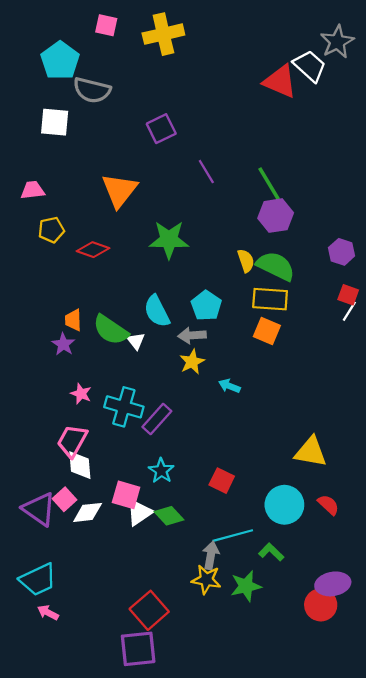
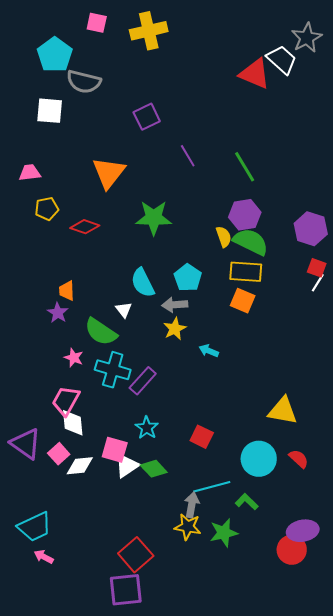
purple hexagon: (276, 216) -> (245, 215), moved
purple hexagon: (342, 252) -> (311, 229), size x1.4
green semicircle: (111, 330) -> (101, 332), moved
purple triangle: (39, 509) -> (26, 444), moved

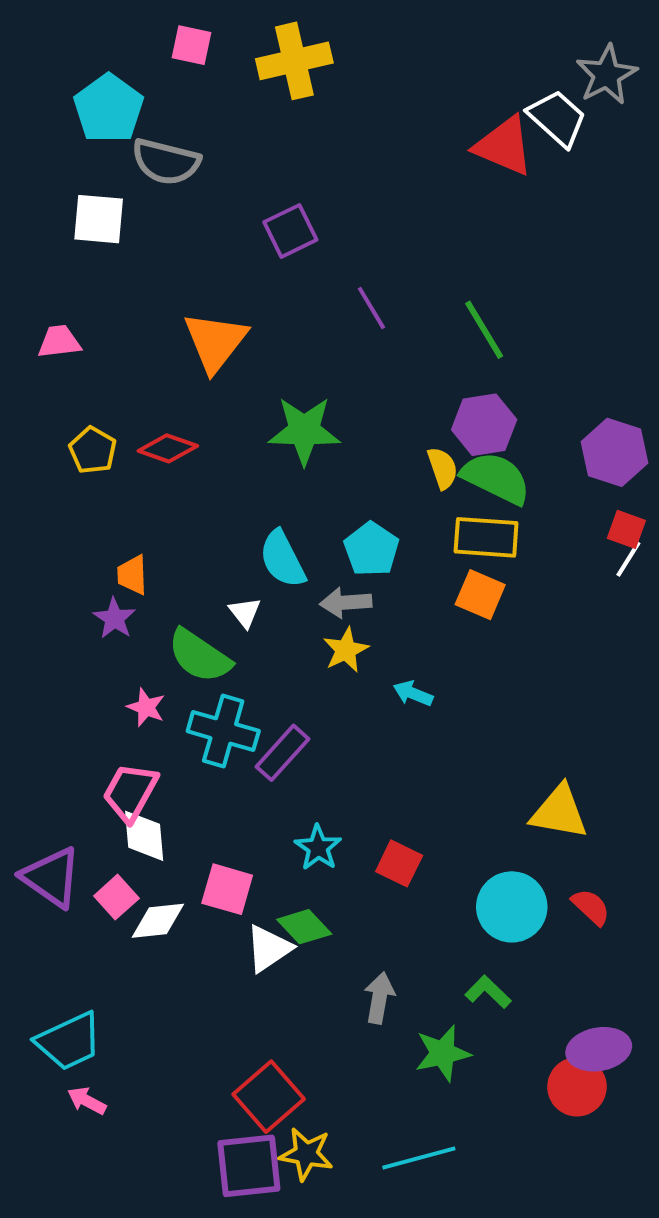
yellow pentagon: (47, 209) -> (93, 450), moved, turned -30
cyan star: (147, 428) -> (318, 848), moved
white triangle: (127, 466) -> (269, 948), moved
cyan line: (212, 487) -> (419, 1158), moved
yellow star: (188, 527) -> (306, 1154), moved

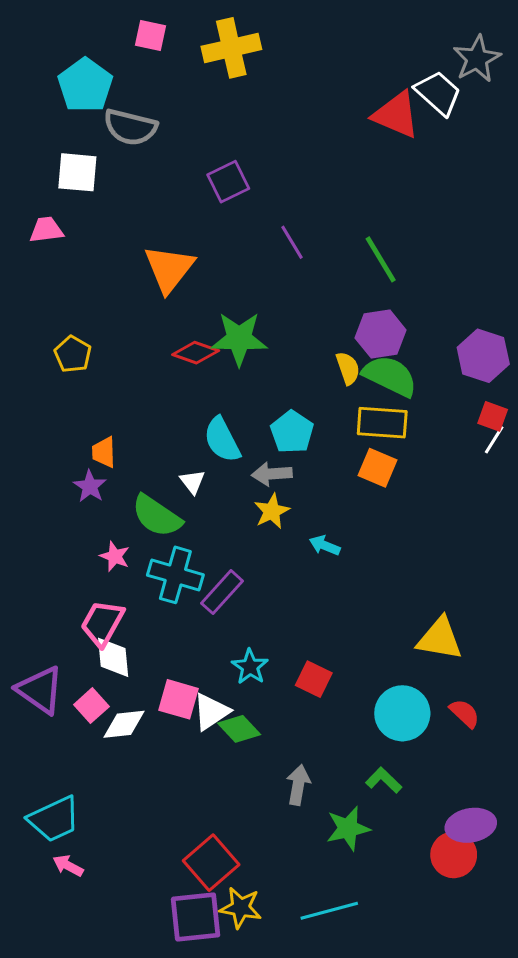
pink trapezoid: (59, 342) -> (46, 230), moved
red diamond: (168, 448) -> (196, 353), moved
white triangle: (269, 948) -> (211, 712), moved

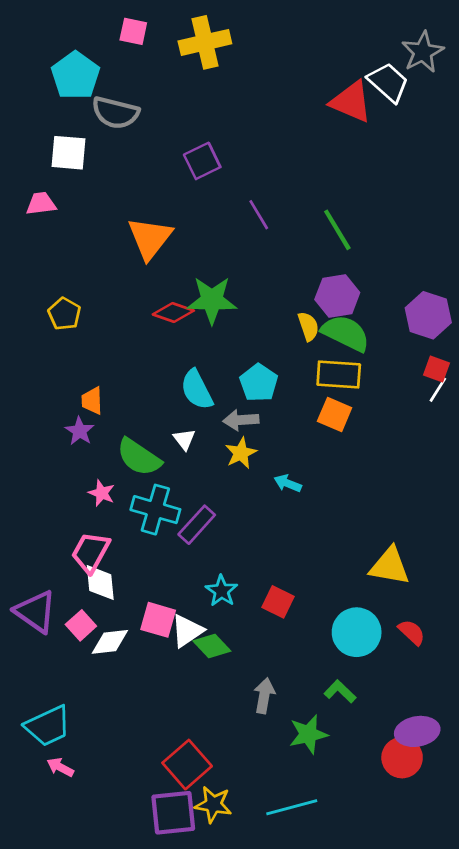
white triangle: (192, 482) -> (184, 439), moved

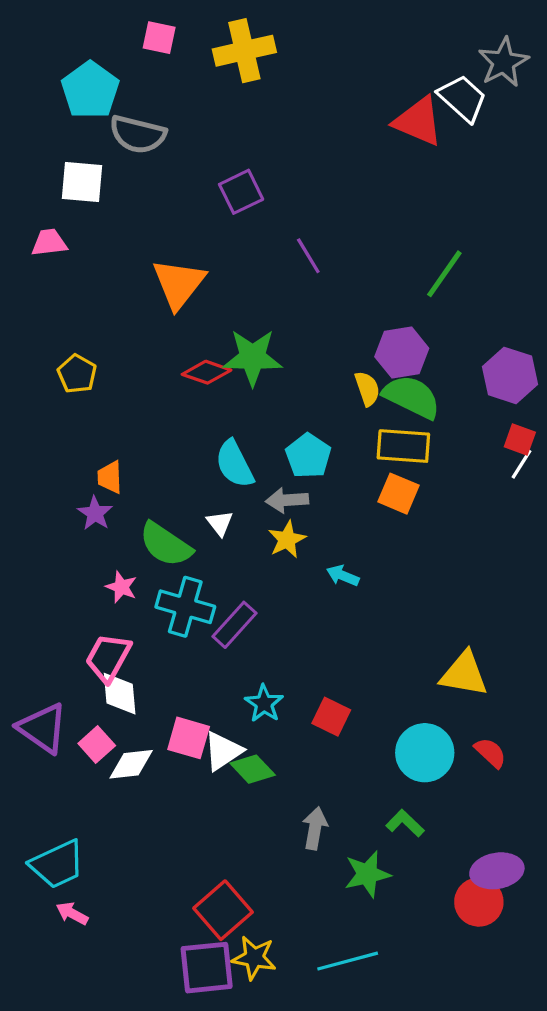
green line: (337, 230) -> (444, 274), moved, turned 66

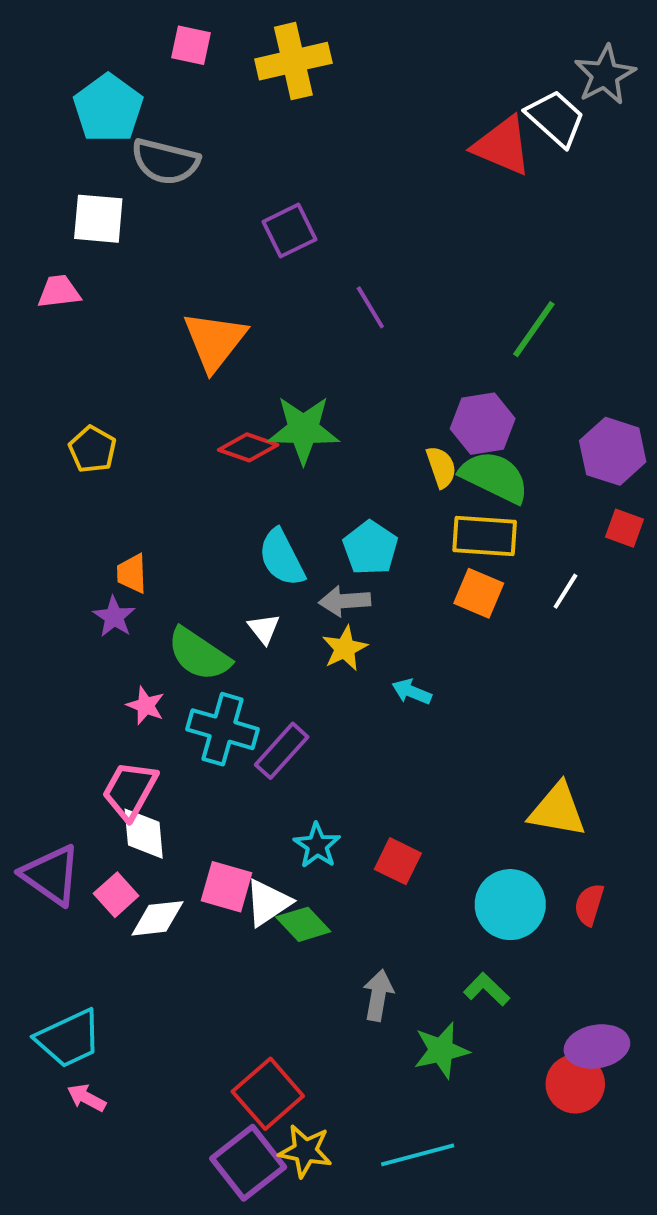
white line: (522, 464) -> (565, 591), moved
red semicircle: (490, 753) -> (589, 905), turned -116
purple square: (207, 968) -> (248, 1163), turned -32

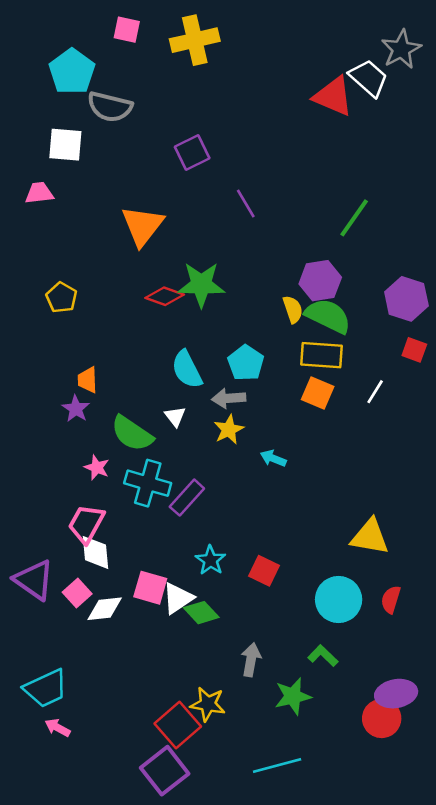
yellow star: (305, 1151) -> (208, 704), moved

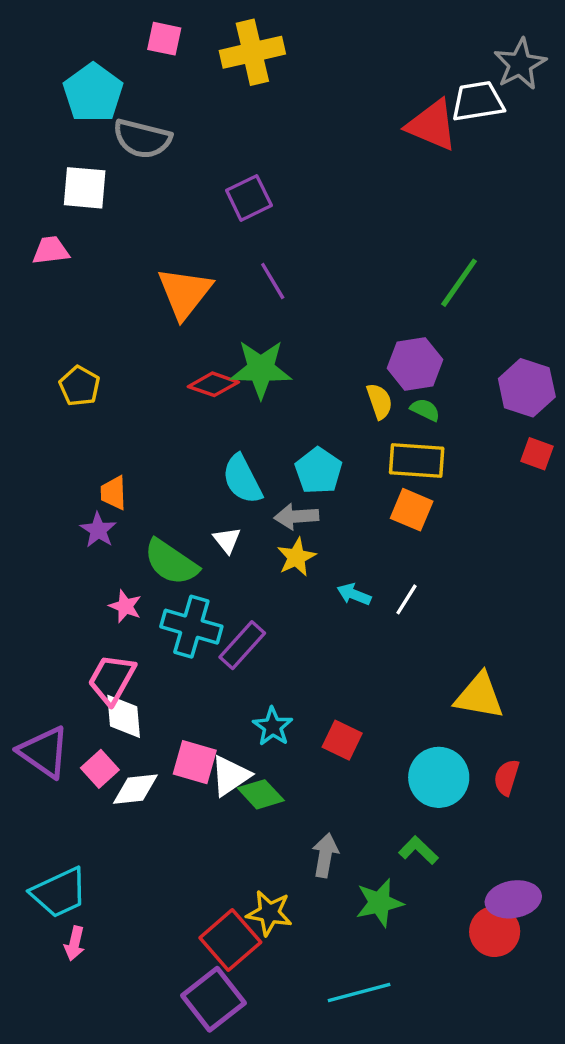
white trapezoid: (369, 78) -> (478, 101), turned -51
purple line: (246, 203) -> (273, 281), moved
green semicircle: (328, 316) -> (425, 410), size x0.5
white line: (375, 392) -> (407, 599), moved
pink arrow: (58, 728) -> (74, 943), turned -105

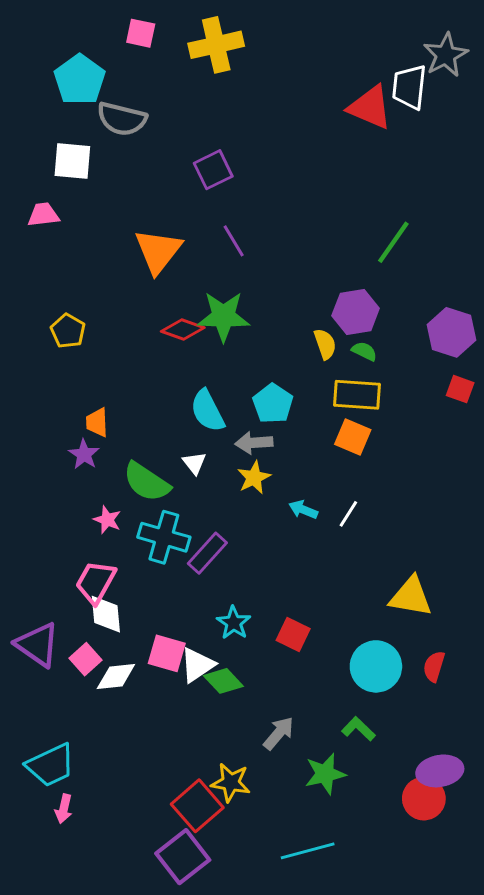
white trapezoid: (478, 101) -> (409, 87), turned -75
gray arrow: (325, 855) -> (279, 733), turned 30

